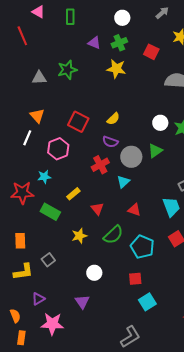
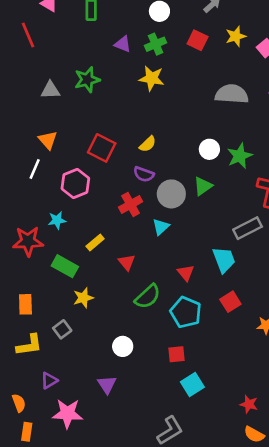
red square: (151, 52) -> (198, 40), moved
red triangle: (134, 210) -> (186, 273), moved, turned 32
yellow star: (79, 236) -> (83, 298), moved

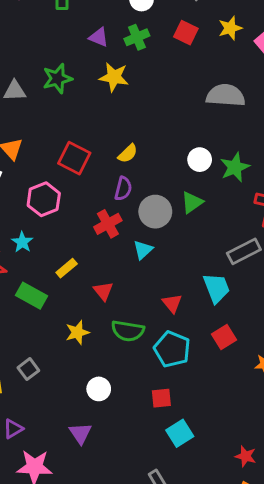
yellow star: (152, 78) -> (114, 77), moved
purple semicircle: (144, 174) -> (123, 189), turned -96
cyan star: (57, 220) -> (22, 242), turned -30
green semicircle: (148, 296) -> (128, 331), turned 52
yellow star: (83, 298) -> (77, 332), moved

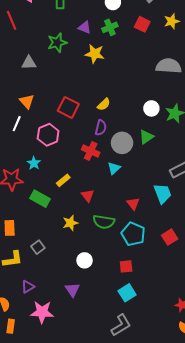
green star: (57, 79) -> (57, 43), moved
red cross: (108, 224) -> (91, 151), turned -36
red square: (224, 337) -> (170, 237), moved
cyan square: (180, 433) -> (127, 293), moved

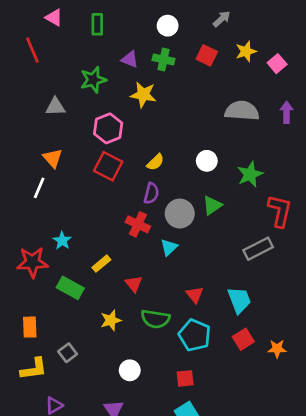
green cross: (110, 27) -> (164, 59), turned 35
white circle: (151, 108) -> (207, 161), moved
pink hexagon: (48, 135) -> (108, 128), moved
cyan trapezoid: (163, 194) -> (239, 300), moved

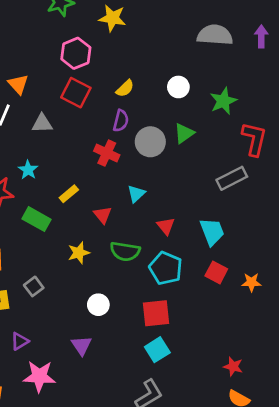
gray triangle: (55, 107) -> (42, 124), moved
cyan triangle: (169, 247) -> (136, 194), moved
red square: (243, 339) -> (216, 272), turned -30
red square: (185, 378) -> (156, 313), size x1.5

